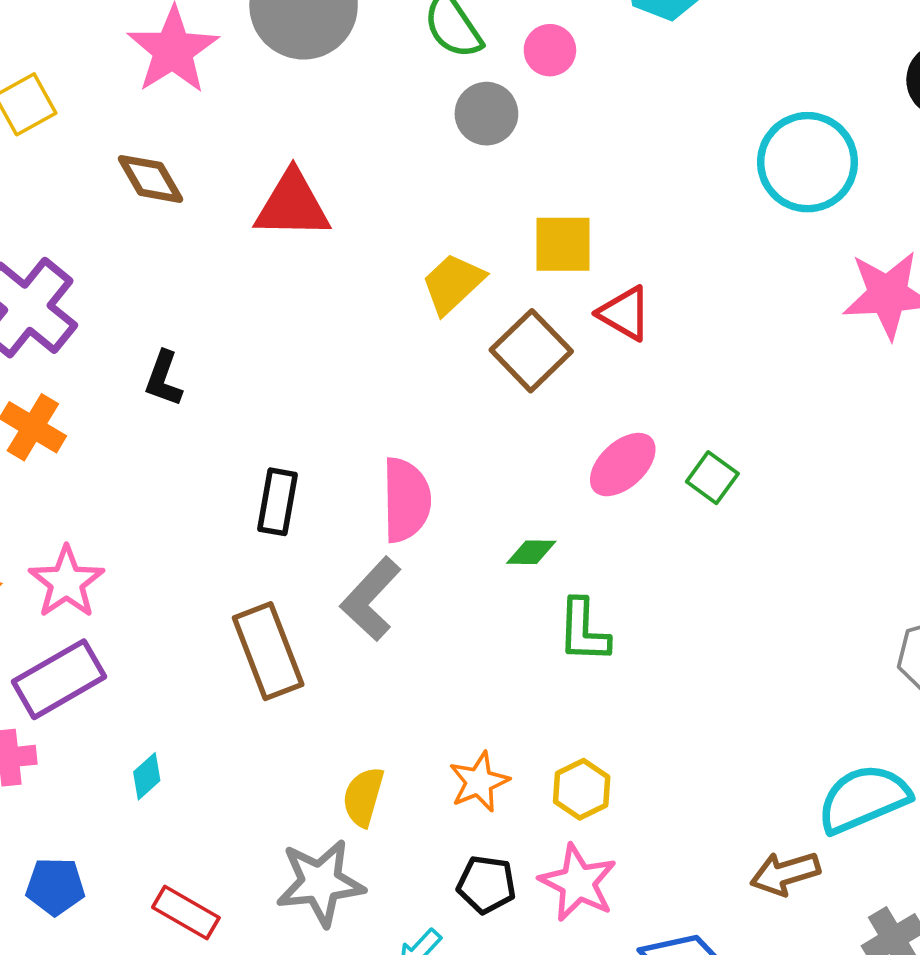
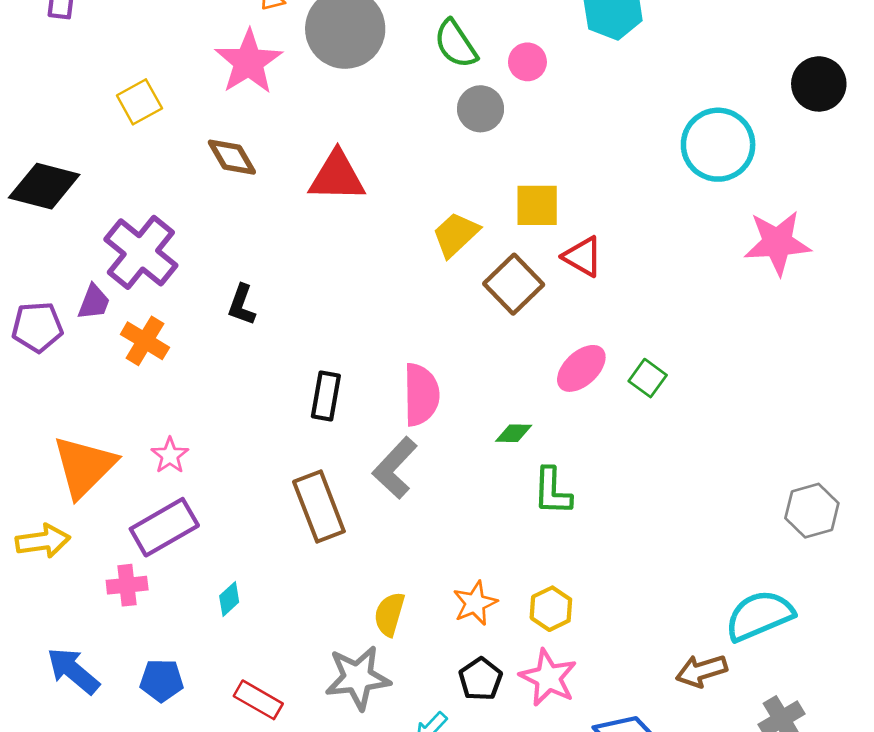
pink star: (66, 582) -> (170, 455), size x0.7
black pentagon: (486, 885) -> (481, 679), turned 30

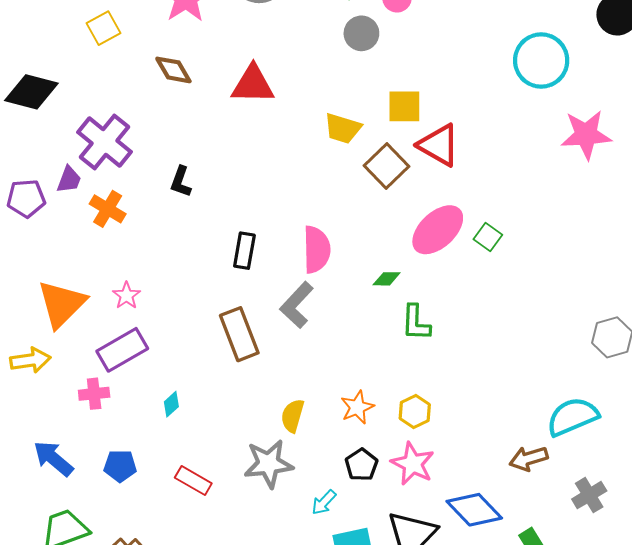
yellow trapezoid: (456, 234) -> (343, 128), turned -120
red triangle: (583, 257) -> (439, 145), size x1.4
pink ellipse: (581, 368) -> (438, 230), size x1.4

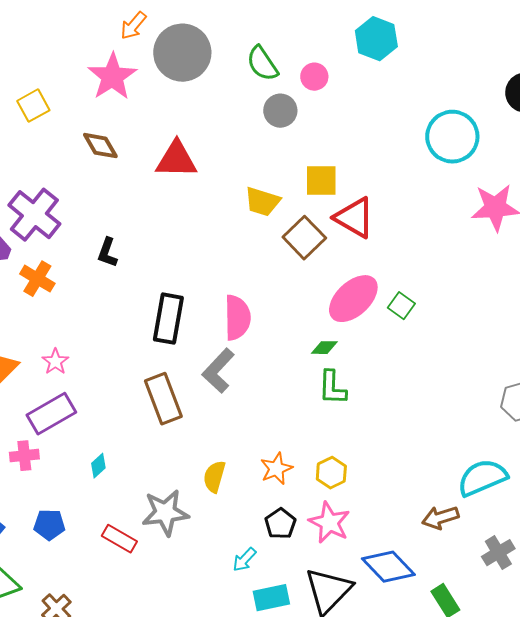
black rectangle: (244, 251) -> (168, 319), size x1.4
green diamond: (387, 279) -> (324, 348), moved
gray star: (268, 464) -> (165, 513), moved

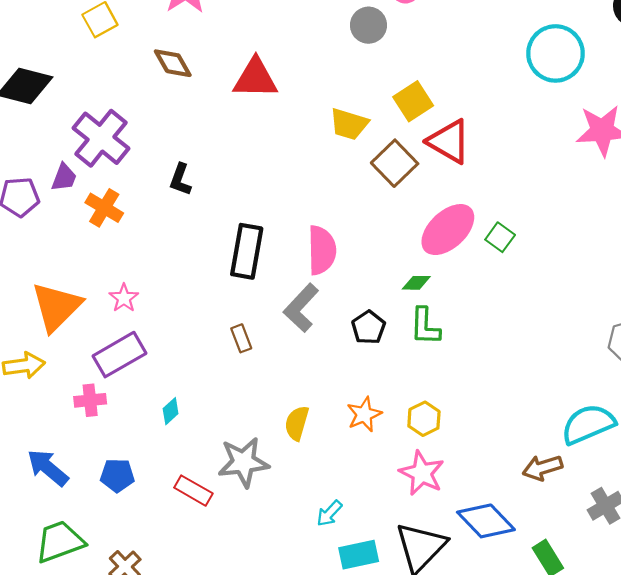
yellow square: (321, 181) -> (413, 101), turned -33
brown rectangle: (163, 399) -> (241, 338), size x0.5
black pentagon: (280, 524) -> (368, 327), moved

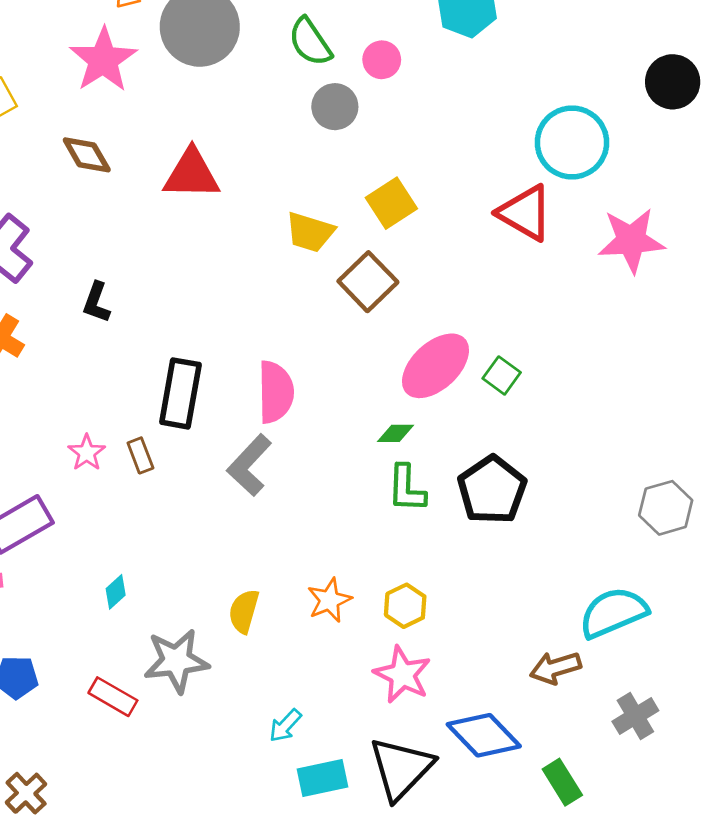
red triangle: (449, 141) -> (525, 213), moved
pink star: (124, 298) -> (87, 453), moved
black pentagon: (368, 327) -> (492, 490), moved, size x1.6
brown rectangle: (241, 338) -> (140, 455), moved
cyan diamond: (171, 411) -> (116, 592), moved

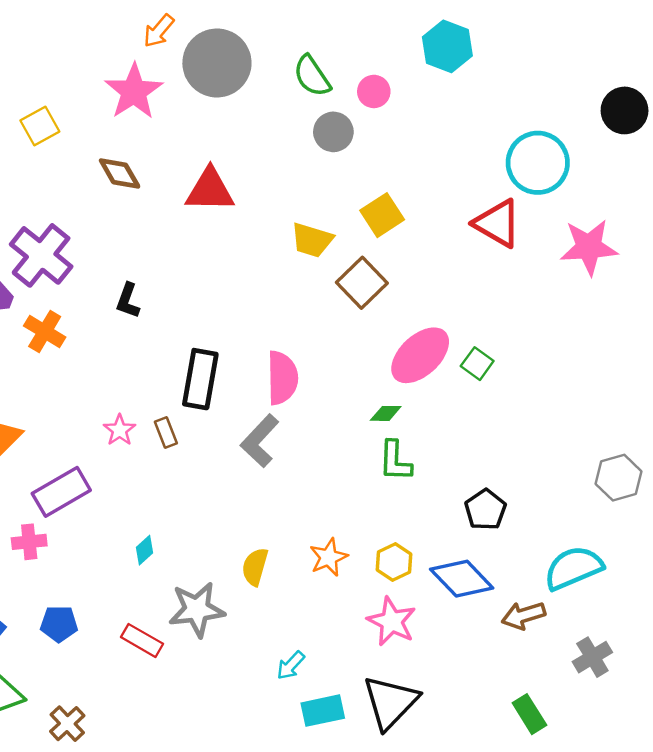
black pentagon: (492, 490) -> (485, 510), moved, size x0.7
blue diamond: (484, 735) -> (462, 579), moved

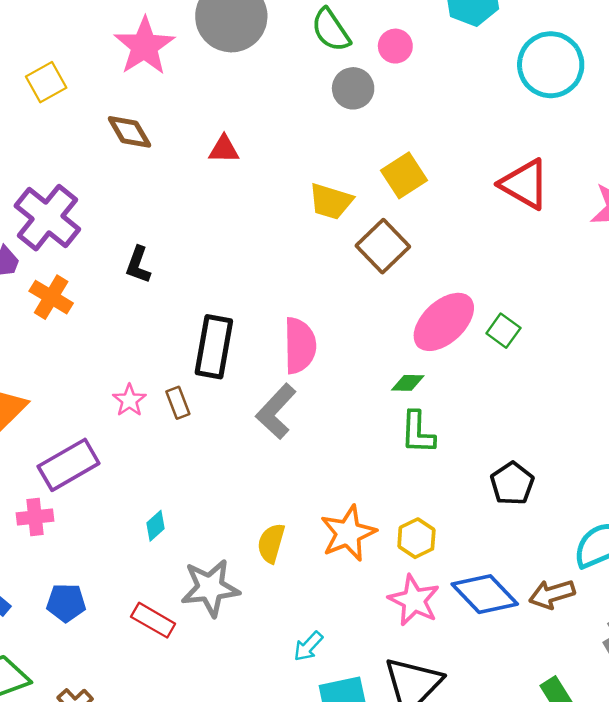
cyan circle: (538, 163) -> (551, 65), moved
red triangle: (210, 190) -> (224, 149), size x0.6
orange star: (329, 557) -> (348, 533), size x1.4
blue diamond: (462, 579) -> (485, 594), moved

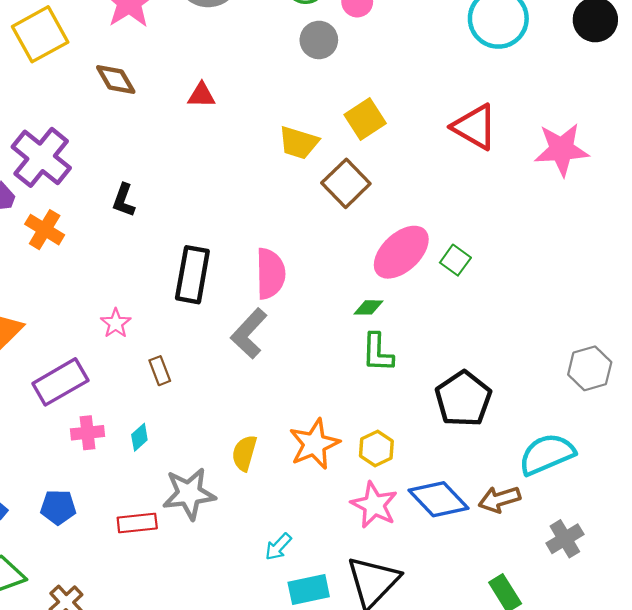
yellow square: (46, 82) -> (40, 34), size x1.5
brown rectangle: (178, 403) -> (160, 371), moved
black pentagon: (512, 483) -> (463, 399), size x1.4
pink cross: (35, 517) -> (87, 433), moved
red rectangle: (153, 620) -> (137, 523), turned -36

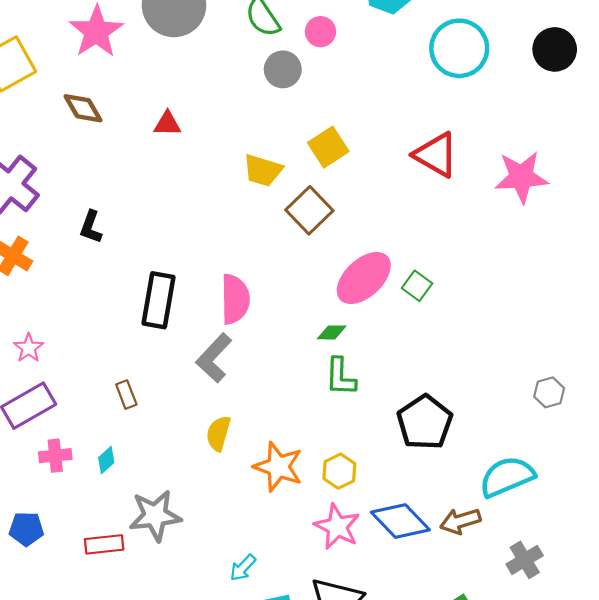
pink star: (116, 323) -> (29, 348), moved
gray hexagon: (590, 368) -> (549, 392), size x0.7
orange star: (314, 444) -> (278, 467), turned -30
yellow semicircle: (244, 453) -> (218, 433), moved

